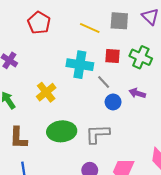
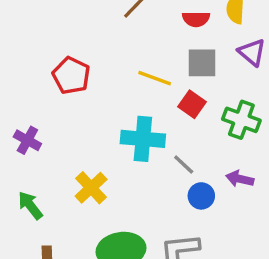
red square: (112, 56) -> (192, 104), moved, turned 35

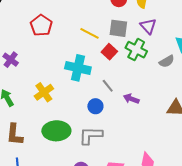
green cross: (241, 120) -> (136, 50), moved
gray line: (184, 165) -> (108, 86), moved
blue circle: (201, 196) -> (95, 106), moved

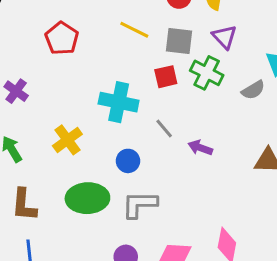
yellow line: (90, 33) -> (134, 30), moved
red square: (109, 52) -> (166, 77), turned 35
blue circle: (95, 106) -> (128, 161), moved

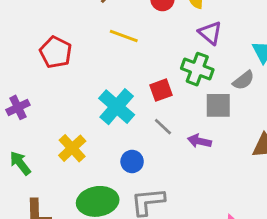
gray square: (179, 41) -> (218, 105), moved
red square: (166, 77) -> (161, 90), moved
purple cross: (16, 91) -> (18, 107), turned 35
cyan cross: (119, 102) -> (117, 107), turned 36

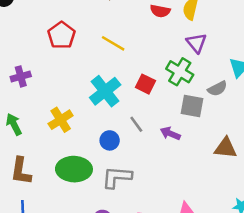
yellow line: (124, 36) -> (113, 43), moved
red square: (161, 90) -> (146, 84), turned 36
gray line: (163, 127) -> (136, 124), moved

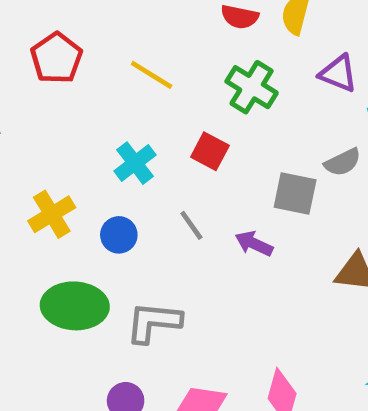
purple triangle: (196, 43) -> (338, 73), moved, turned -30
green cross: (180, 72) -> (252, 87), moved
cyan cross: (105, 91) -> (135, 163), size x0.7
blue circle: (110, 140) -> (119, 235), moved

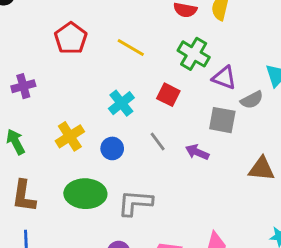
purple triangle: (338, 73) -> (224, 78), moved

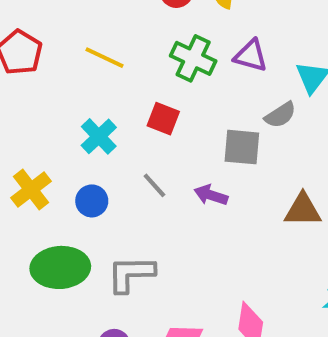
purple triangle: (224, 78) -> (251, 56), moved

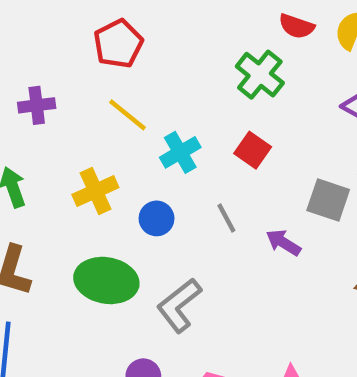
yellow line: (104, 58) -> (128, 115), moved
green cross: (193, 58) -> (260, 75), moved
gray L-shape: (131, 274) -> (179, 305), turned -51

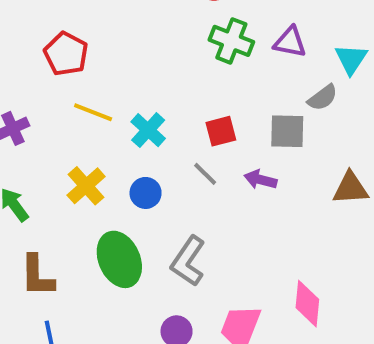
green cross: (260, 75) -> (231, 41), moved
red square: (253, 150) -> (221, 131), moved, turned -32
green ellipse: (106, 280) -> (119, 259), turned 74

